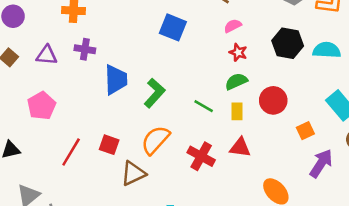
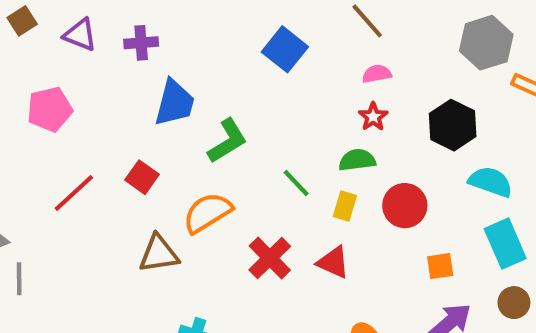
purple cross: (85, 49) -> (141, 43), turned -30
cyan semicircle: (327, 50) -> (491, 182), moved
red square: (109, 145) -> (142, 177), moved

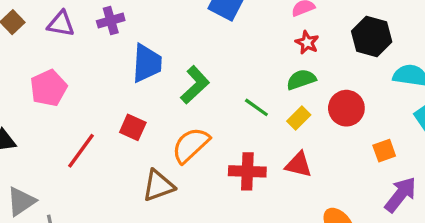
yellow rectangle: (345, 206) -> (299, 118), turned 40
red cross: (270, 258) -> (247, 171), turned -32

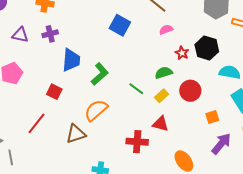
red star: (307, 42) -> (182, 53), moved
red square: (133, 127) -> (54, 92), moved
red line: (81, 151) -> (36, 123), moved
red cross: (247, 171) -> (137, 142), moved

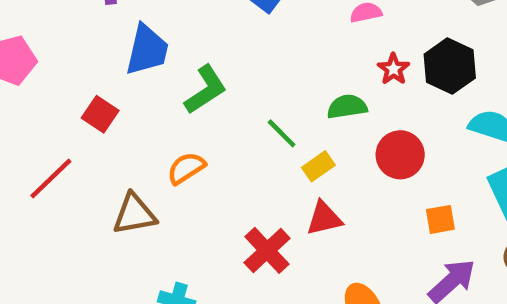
yellow rectangle: (161, 96) -> (318, 166), moved
orange semicircle: (96, 110) -> (186, 168), size x0.7
red triangle: (161, 124) -> (324, 218), turned -36
red cross: (137, 142) -> (267, 250), turned 35

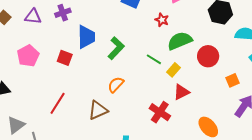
red star: (393, 69) -> (162, 20), moved
green semicircle: (347, 107) -> (180, 41), size x1.4
red square: (100, 114) -> (65, 58), moved

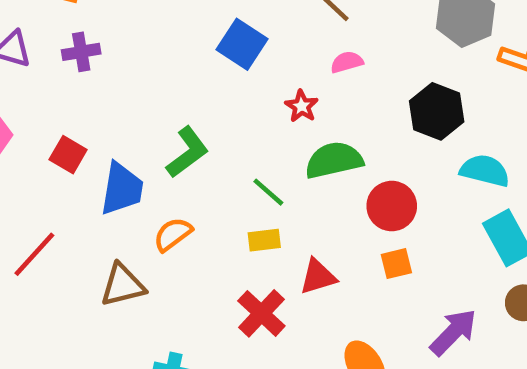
blue trapezoid: (86, 37) -> (122, 189), moved
yellow rectangle: (173, 70) -> (264, 240), moved, turned 32
orange square: (232, 80) -> (396, 264), moved

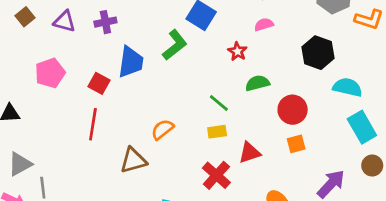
green L-shape: (187, 152) -> (175, 45), moved
green semicircle: (334, 160) -> (257, 83), size x0.7
blue trapezoid: (122, 189) -> (131, 62), moved
red line: (34, 254) -> (93, 124), moved, turned -32

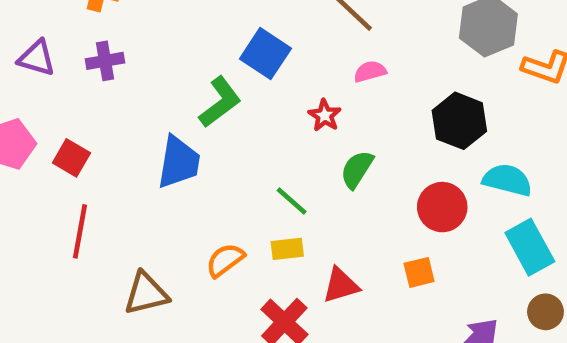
blue trapezoid: (131, 62) -> (179, 162), moved
red square: (99, 83) -> (71, 158), moved
green semicircle: (257, 83) -> (357, 169), turned -45
red circle: (293, 110) -> (442, 207), moved
orange semicircle: (162, 129) -> (225, 260), moved

